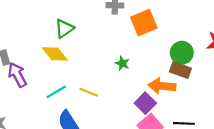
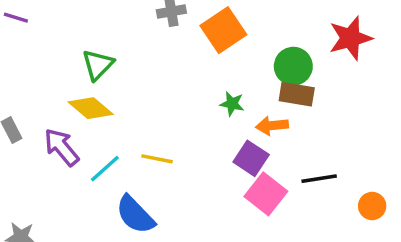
green star: (122, 63) -> (232, 104), moved
purple arrow: (17, 75) -> (61, 147), moved
orange arrow: (162, 86) -> (272, 126), size x0.7

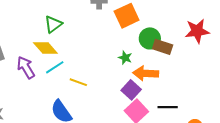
green circle: (293, 66) -> (150, 38), moved
brown rectangle: (297, 94) -> (163, 47), moved
orange arrow: (272, 126) -> (146, 73), size x1.4
cyan line: (105, 169) -> (55, 67), moved

